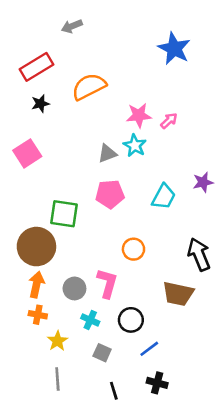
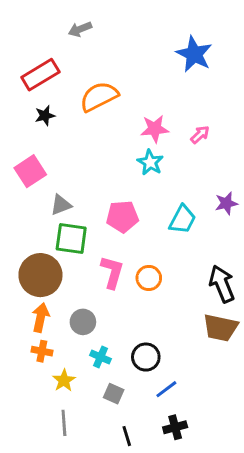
pink arrow: (169, 121) -> (200, 135), moved
gray triangle: (107, 153) -> (61, 205), moved
pink L-shape: (107, 283) -> (112, 272), moved
brown trapezoid: (178, 294) -> (220, 328), moved
black cross: (157, 383) -> (175, 427), turned -30

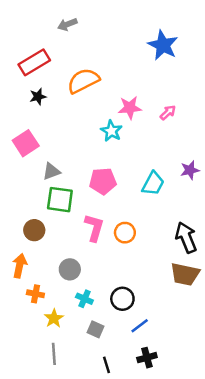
cyan star: (150, 162) -> (111, 131), moved
brown circle: (40, 275) -> (34, 230), size x0.6
orange arrow: (40, 318) -> (20, 266), moved

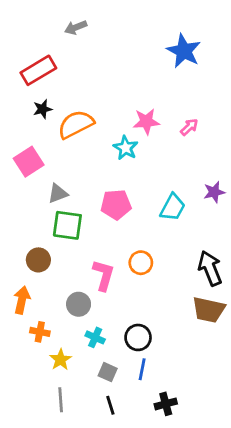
orange semicircle: (83, 81) -> (76, 124), moved
pink L-shape: (94, 228) -> (103, 275), moved
blue line: (140, 326) -> (142, 369), moved, turned -42
black line: (107, 365) -> (110, 405), moved

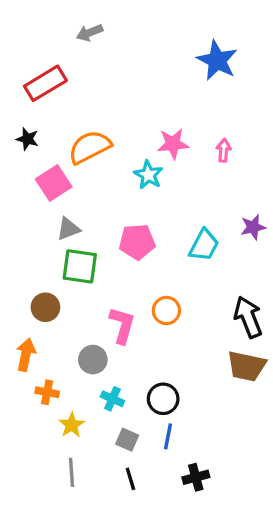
black star: (43, 109) -> (27, 139), moved, turned 30
pink arrow: (189, 127) -> (224, 150), turned -42
pink square: (29, 162) -> (54, 183), moved

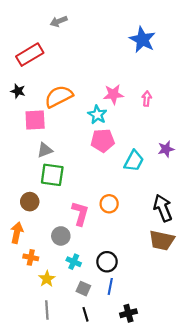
pink square: (54, 183) -> (35, 120), turned 30
pink pentagon: (137, 242) -> (103, 140), moved

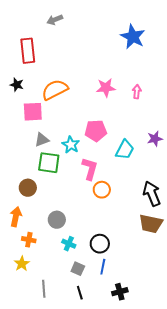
red rectangle: (30, 55) -> (28, 51), turned -65
cyan star: (97, 115) -> (71, 145), moved
pink L-shape: (80, 213) -> (90, 169), moved
yellow star: (47, 279) -> (22, 264), moved

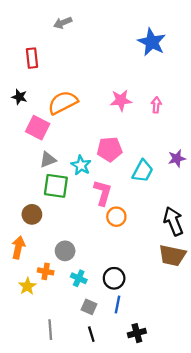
red rectangle: (28, 51) -> (32, 58), size x0.7
pink square: (33, 112) -> (38, 128), turned 30
orange cross: (29, 240) -> (46, 271), moved
yellow star: (22, 264) -> (27, 286), moved

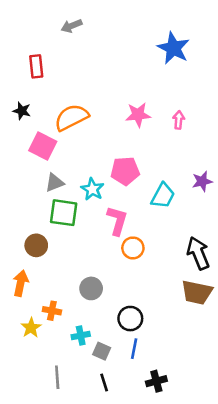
gray circle: (65, 251) -> (91, 288), moved
cyan cross: (79, 278) -> (81, 335), moved, turned -35

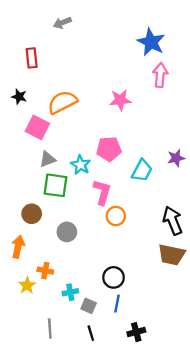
pink arrow: (179, 120) -> (160, 75), moved, size x1.5
gray circle: (91, 288) -> (67, 232), moved

